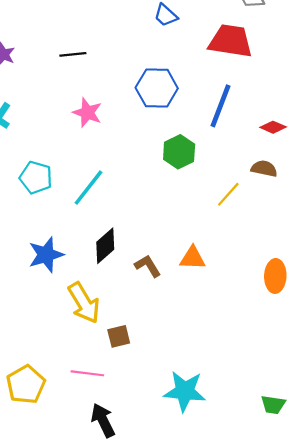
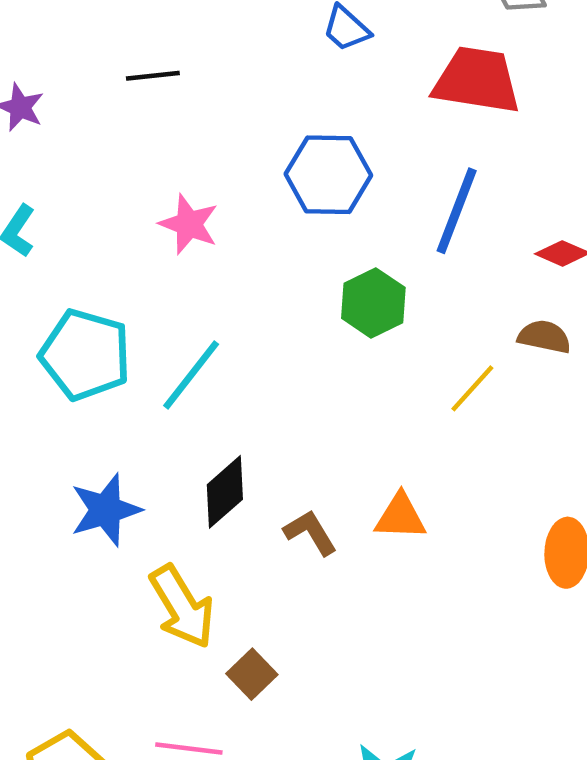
black line: (73, 54) -> (153, 76), moved
cyan pentagon: (36, 178) -> (85, 355), size x1.4
brown square: (119, 336) -> (252, 674), turned -30

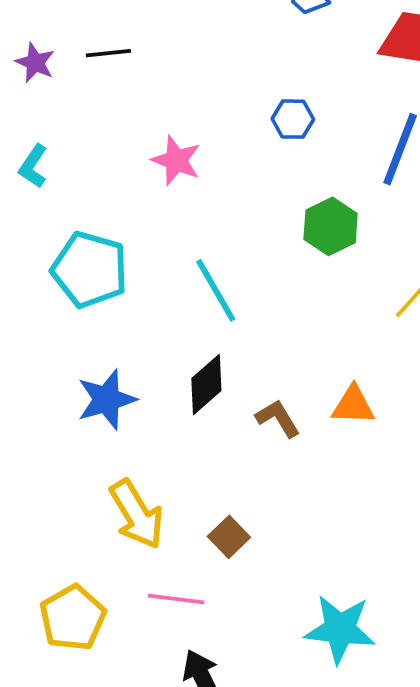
black line: (153, 76) -> (108, 53), moved
blue hexagon: (328, 175) -> (293, 119), size x0.6
cyan line: (191, 375) -> (216, 290), moved, turned -68
yellow arrow: (182, 607) -> (137, 514), moved

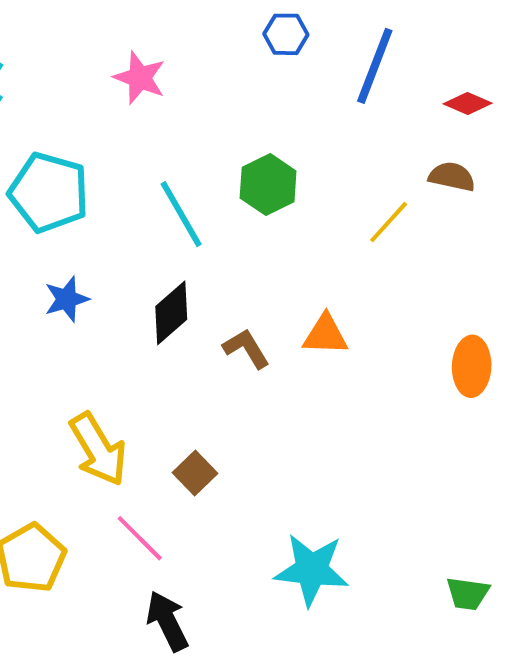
blue hexagon: (293, 119) -> (286, 34), moved
green hexagon: (331, 226) -> (268, 184), moved
blue star: (107, 399) -> (67, 299), moved, size x0.7
pink line: (176, 599) -> (140, 538), turned 38

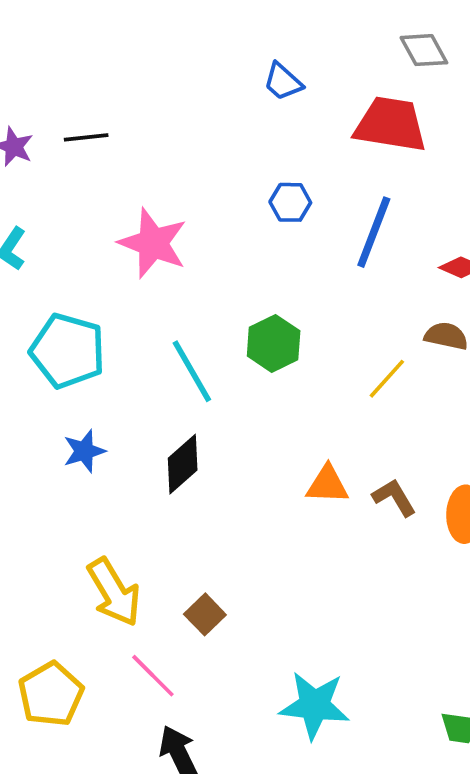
pink star: (140, 78) -> (153, 243), size x1.4
brown L-shape: (246, 348) -> (394, 497), moved

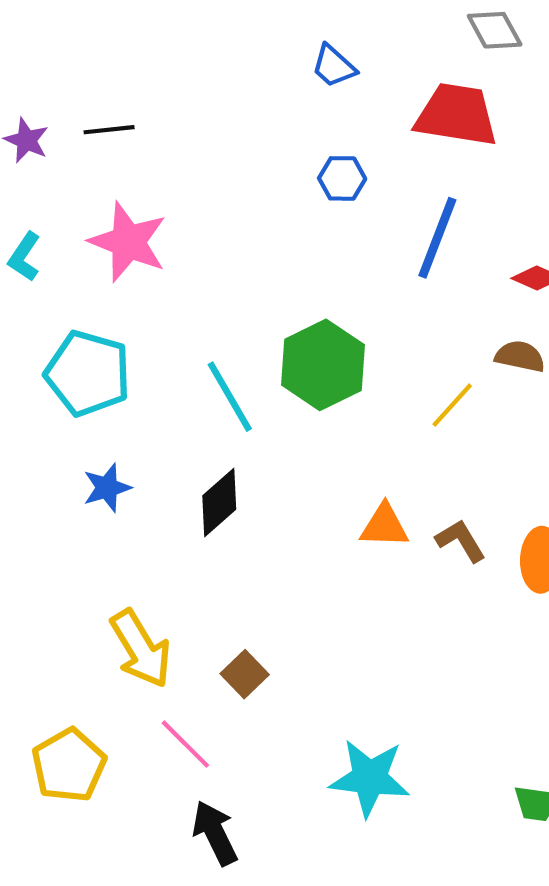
blue hexagon: (290, 202) -> (342, 178), moved
pink star: (153, 243) -> (128, 242), moved
green hexagon: (274, 343) -> (323, 365), size x1.4

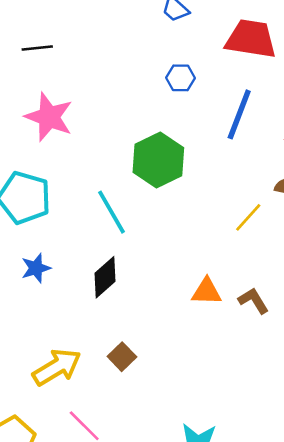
green hexagon: (323, 365) -> (158, 160), moved
yellow arrow: (141, 649) -> (57, 367), turned -90
brown square: (245, 674) -> (122, 357), moved

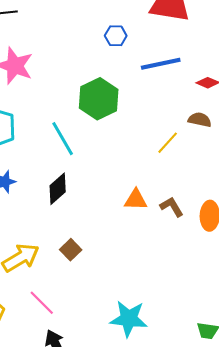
blue line: (239, 114) -> (161, 64), turned 57

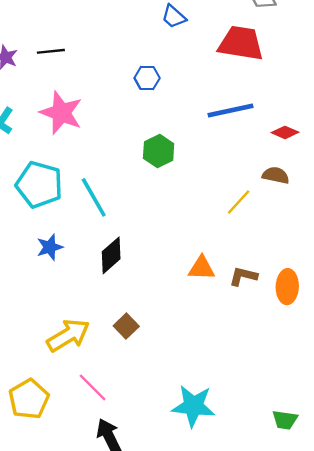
blue hexagon: (116, 36) -> (147, 78), moved
green hexagon: (99, 99) -> (159, 151), size x0.7
cyan line: (63, 139) -> (94, 197), moved
brown L-shape: (172, 207) -> (243, 276), turned -45

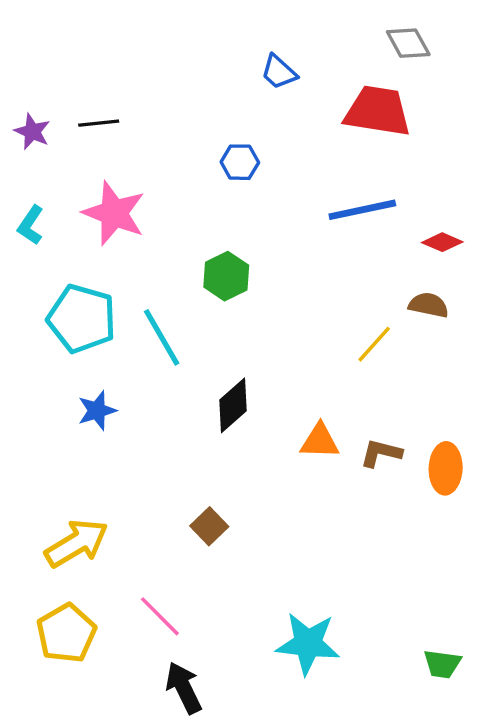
green hexagon: (159, 151) -> (226, 276), moved
black diamond: (111, 255) -> (233, 405), moved
yellow arrow: (68, 335) -> (77, 543), moved

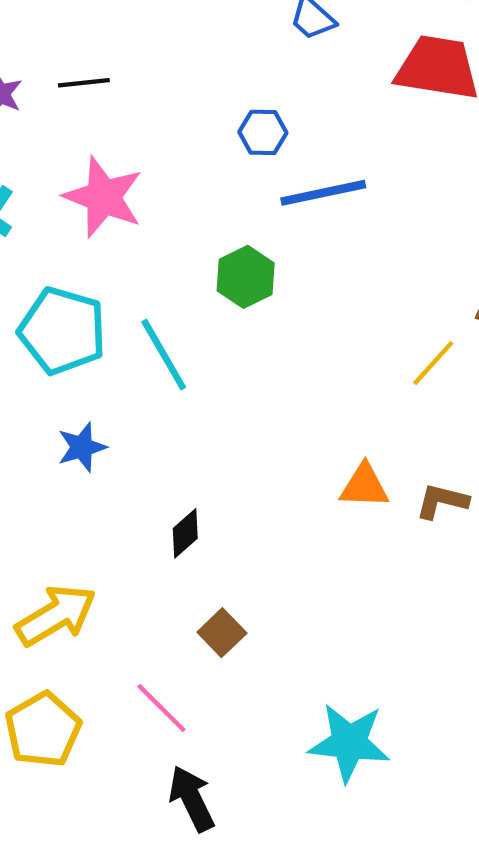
blue line: (362, 210) -> (323, 193), moved
black diamond: (233, 405) -> (185, 533), moved, size x0.7
brown square: (209, 526) -> (222, 633), moved

